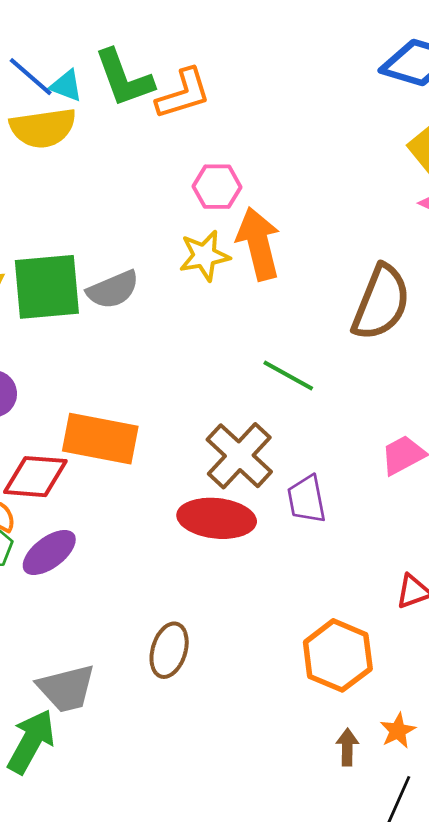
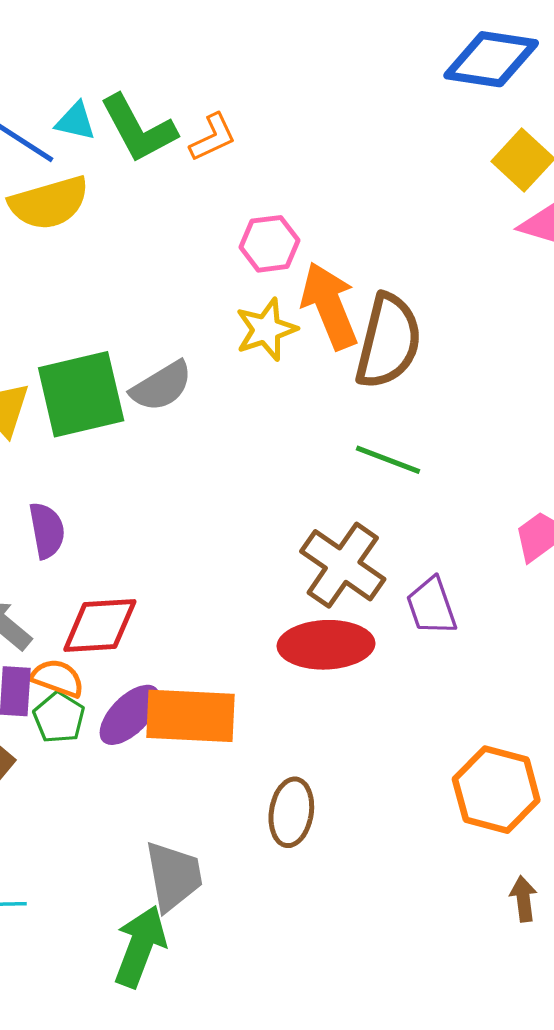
cyan triangle: (66, 86) -> (76, 121), moved
orange L-shape: (183, 94) -> (213, 137), size x0.7
brown semicircle: (381, 302) -> (388, 341), moved
orange rectangle: (100, 439) -> (191, 716), moved
gray trapezoid: (66, 688) -> (174, 876), turned -78

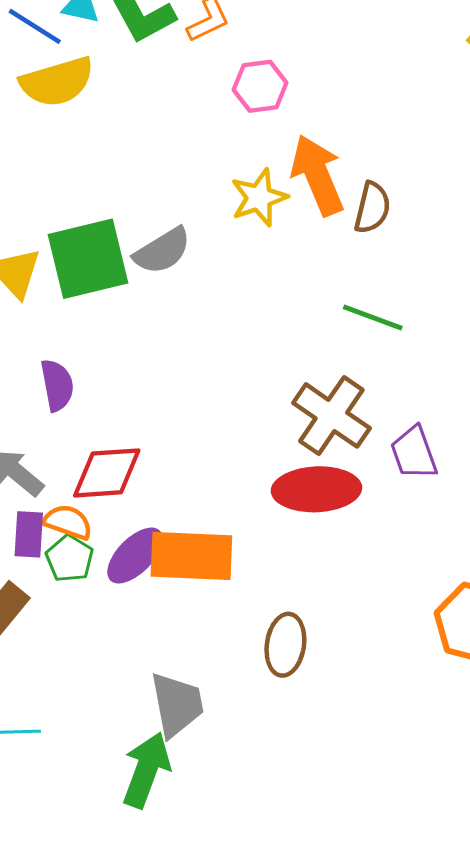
pink hexagon: (269, 244) -> (260, 86), moved
brown semicircle: (388, 341) -> (372, 208), size x0.6

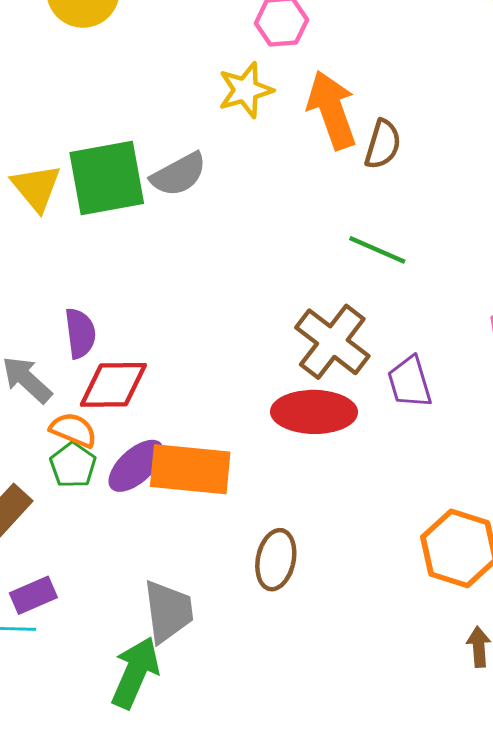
yellow star: (259, 198) -> (246, 90), moved
purple semicircle: (57, 385) -> (80, 333), moved
purple rectangle: (29, 534) -> (33, 595), moved, turned 60

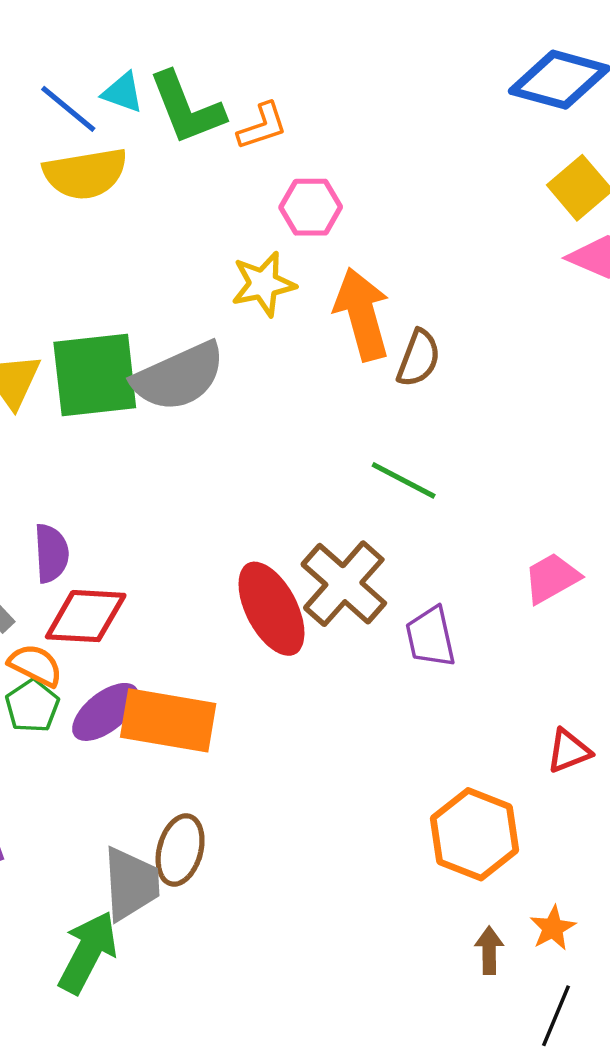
gray semicircle: (179, 174) -> (179, 377), size x1.4
red ellipse: (314, 412) -> (271, 609), moved, turned 58
brown ellipse: (276, 560) -> (180, 850), moved

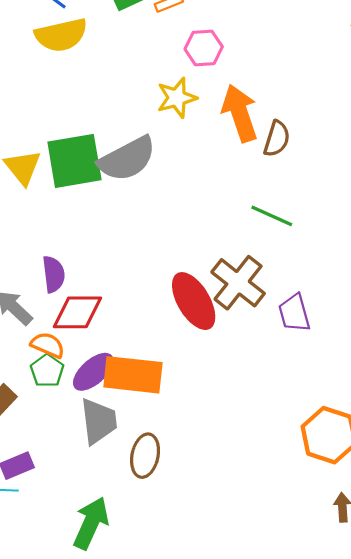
gray trapezoid: (131, 884) -> (99, 421), moved

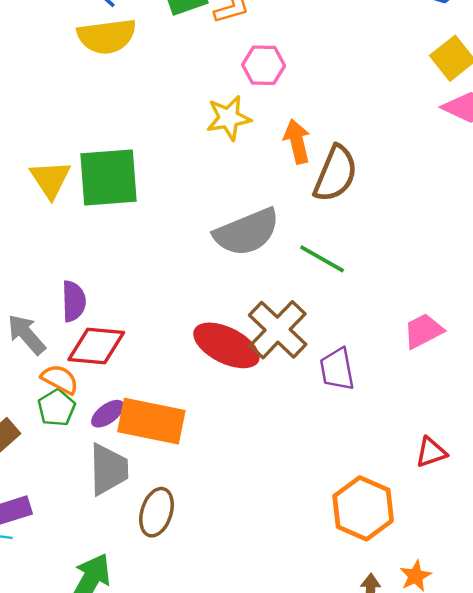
orange arrow: (240, 113) -> (297, 141), size x0.7
brown semicircle: (277, 139) -> (335, 174), size x1.4
gray semicircle: (127, 159) -> (247, 232), moved
red ellipse: (194, 301) -> (226, 345), turned -38
purple ellipse: (93, 372) -> (108, 414), size x0.7

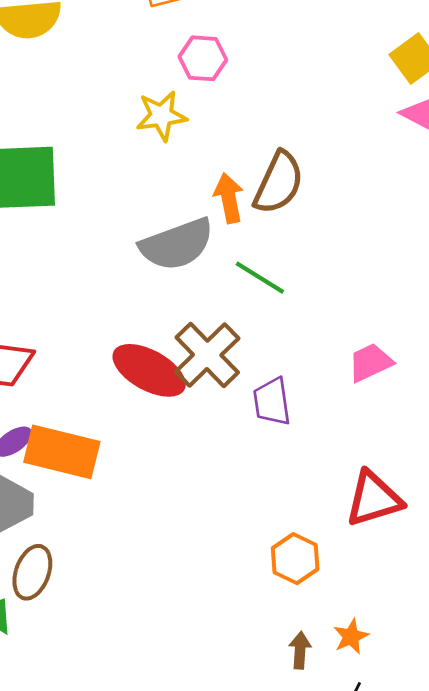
orange arrow: (297, 141) -> (229, 198), moved
red triangle: (431, 452) -> (374, 499), size x1.6
orange hexagon: (363, 508) -> (295, 559), size x0.7
brown ellipse: (157, 512) -> (32, 572), moved

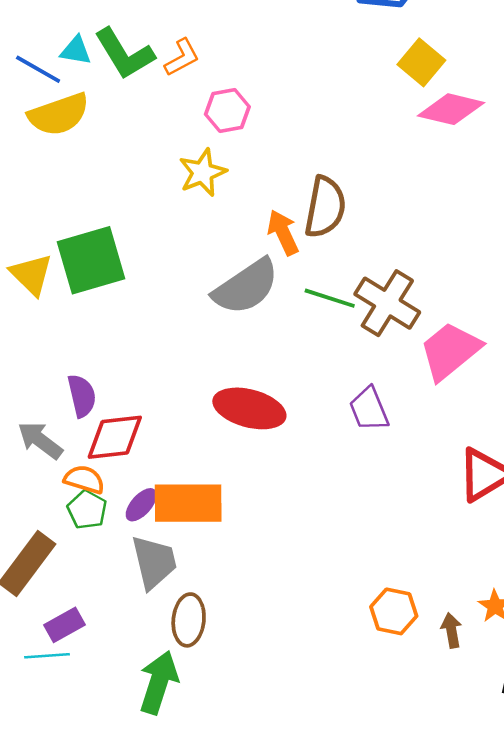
brown cross: (207, 355) -> (387, 303), moved
pink trapezoid: (370, 363) -> (450, 351), size x1.5
orange hexagon: (295, 559) -> (394, 611), moved

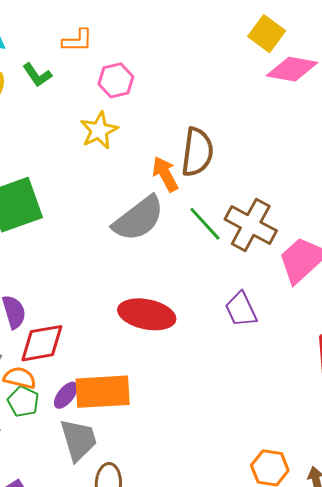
green L-shape: (124, 54) -> (37, 75), moved, size x0.6
orange L-shape: (182, 57) -> (78, 41), turned 32
green line: (330, 298) -> (205, 224), turned 33

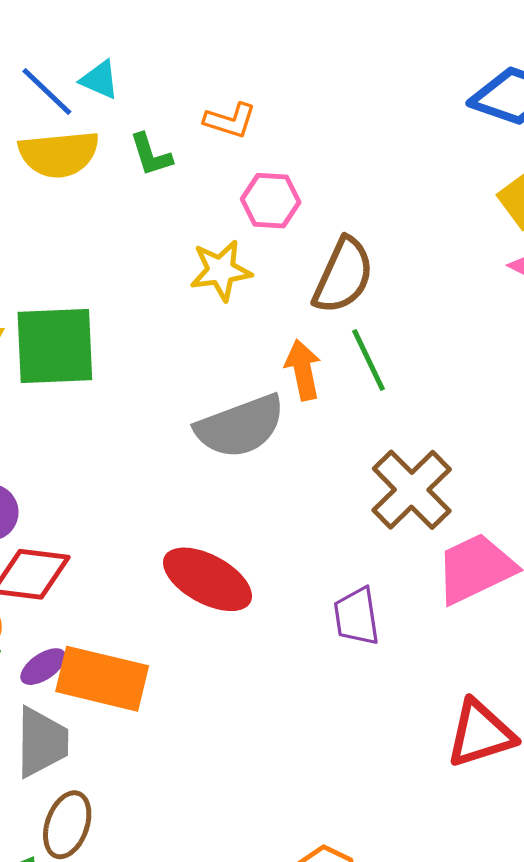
brown semicircle: (197, 152) -> (343, 276), moved
green line: (205, 224) -> (369, 360), moved

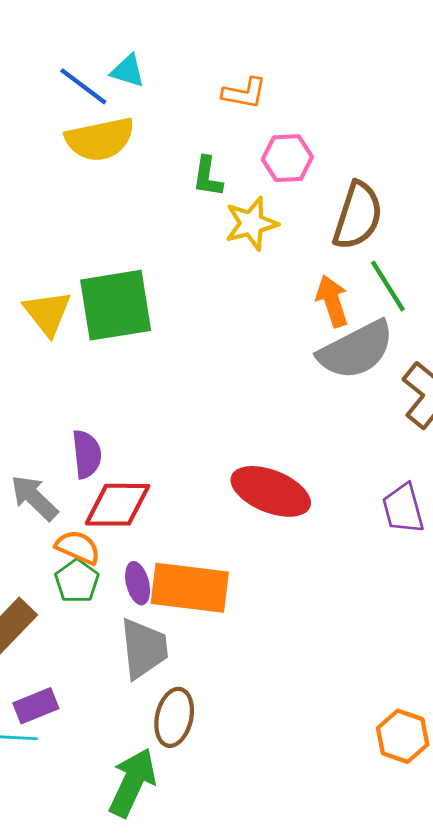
green L-shape: (151, 155) -> (208, 177), moved, turned 33
gray semicircle: (240, 426) -> (356, 350), moved
purple ellipse: (43, 667) -> (138, 583), turned -63

